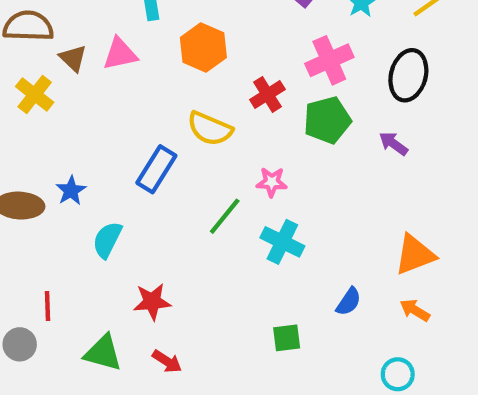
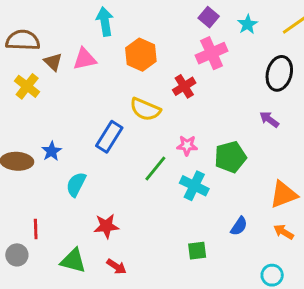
pink cross: (329, 60) -> (212, 53), moved
green pentagon: (327, 120) -> (230, 157), moved

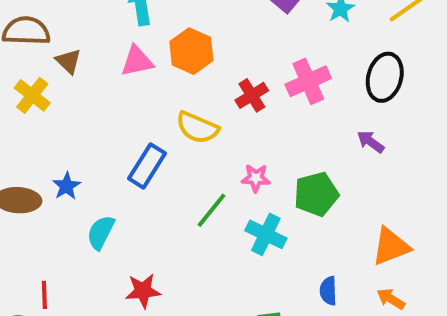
pink cross: (212, 53) -> (308, 81), moved
pink triangle: (85, 59) -> (137, 61), moved
blue semicircle: (239, 226) -> (328, 291), turned 144

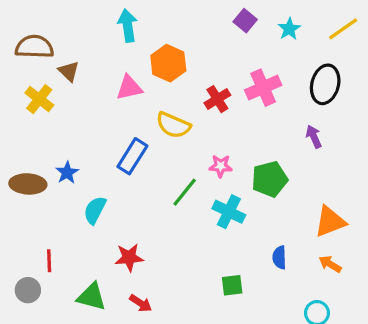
pink triangle: (137, 61) -> (129, 88), moved
purple arrow: (371, 142) -> (314, 137), turned 30

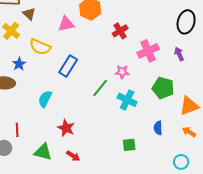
pink cross: (263, 88) -> (148, 51), moved
yellow semicircle: (173, 125) -> (40, 47), moved
blue star: (67, 173) -> (19, 64), moved
green pentagon: (270, 179) -> (163, 88), moved, turned 30
red star: (129, 257) -> (66, 128), turned 30

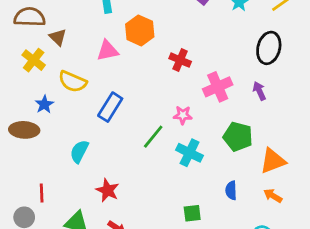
red cross: (120, 31) -> (180, 60), turned -35

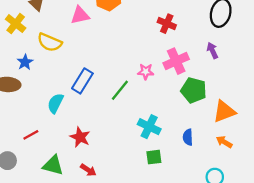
red cross: (180, 60) -> (167, 24), moved
pink cross: (218, 87) -> (176, 61), moved
blue rectangle: (110, 107) -> (82, 81), moved
cyan cross: (189, 153) -> (149, 127), moved
red line: (42, 193) -> (31, 135), moved, turned 63

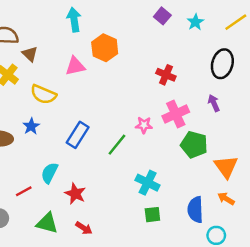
blue star: (25, 62) -> (31, 126), moved
cyan semicircle: (55, 103) -> (49, 173), moved
orange triangle: (224, 111) -> (226, 167), turned -45
blue semicircle: (188, 137) -> (195, 210), moved, size x1.5

